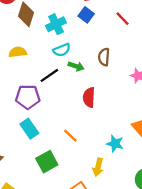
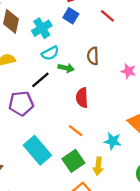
cyan rectangle: (29, 129) -> (37, 150), moved, size x1.4
orange line: (70, 136) -> (76, 131), moved
green square: (47, 162) -> (73, 161), moved

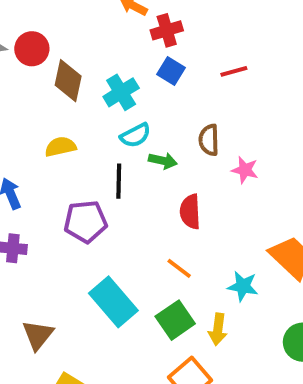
red line: (107, 16) -> (234, 71), turned -56
pink star: (128, 71) -> (245, 170), moved
black line: (40, 80) -> (119, 181), turned -48

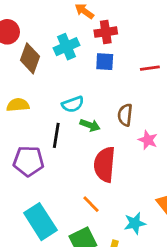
blue square: (171, 71) -> (105, 62), turned -36
cyan cross: (121, 92) -> (66, 47), moved
red semicircle: (190, 212) -> (105, 164), size x1.4
cyan star: (243, 286) -> (135, 223), turned -30

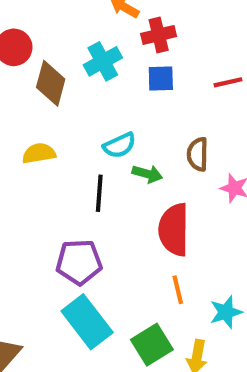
purple pentagon: (28, 161) -> (79, 262), moved
orange line: (91, 204) -> (178, 290), moved, turned 36

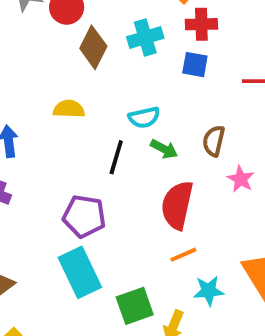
orange line: (178, 290) -> (183, 255), moved, turned 68

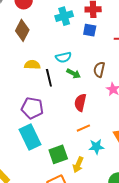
brown diamond: (93, 47) -> (22, 30), moved
yellow semicircle: (69, 109) -> (32, 65), moved
black line: (116, 157) -> (49, 78), turned -30
red semicircle: (177, 205) -> (80, 103), size x0.7

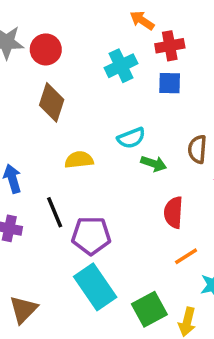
black line: (49, 78) -> (55, 212), moved

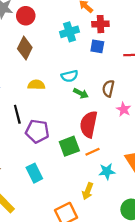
red semicircle: (174, 212) -> (89, 124), size x1.4
cyan rectangle: (95, 287) -> (34, 173), moved, size x0.7
green square: (149, 309) -> (69, 146), moved

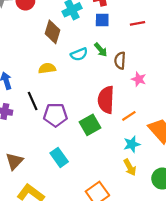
brown diamond: (25, 48) -> (53, 32), moved
green arrow: (81, 93) -> (101, 50), moved, turned 32
orange line: (93, 152) -> (129, 116), moved
yellow arrow: (88, 191) -> (130, 167), moved, turned -42

